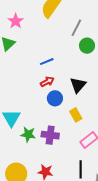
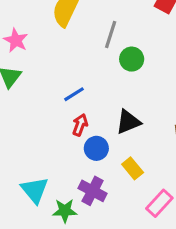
red arrow: (47, 82) -> (80, 125), turned -32
black triangle: (78, 85) -> (128, 122), turned 36
purple cross: (50, 135) -> (93, 191), moved, turned 30

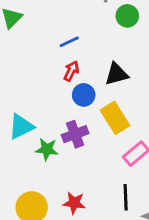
yellow rectangle: (133, 168) -> (115, 118), size x1.5
cyan triangle: (35, 190) -> (21, 127), turned 36
purple cross: (93, 191) -> (75, 134), turned 35

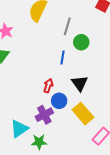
blue line: (69, 42) -> (63, 58), moved, turned -48
black triangle: (117, 74) -> (80, 83), turned -42
purple cross: (75, 134) -> (44, 115), moved

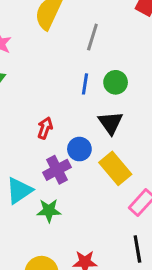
green circle: (81, 42) -> (116, 82), moved
red arrow: (48, 86) -> (45, 128), moved

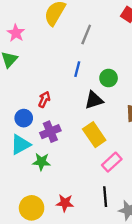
green circle: (116, 82) -> (109, 78), moved
black triangle: (111, 123) -> (94, 100), turned 42
blue circle: (79, 149) -> (24, 118), moved

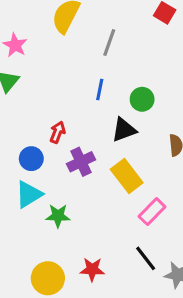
purple cross: (50, 132) -> (81, 162), moved
black line: (105, 197) -> (146, 258), turned -30

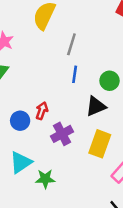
gray line: (109, 43) -> (71, 44), moved
blue circle: (31, 159) -> (20, 121), moved
yellow rectangle: (127, 176) -> (100, 144), turned 60

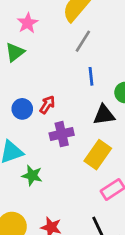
gray line: (71, 44) -> (83, 41), moved
blue line: (75, 74) -> (91, 76), turned -30

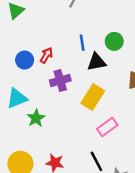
blue line: (91, 76) -> (82, 43), moved
green star: (32, 175) -> (36, 118), turned 30

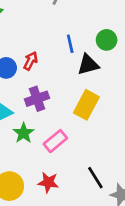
purple cross: (60, 80) -> (37, 99), moved
pink rectangle: (107, 127) -> (55, 141), moved

